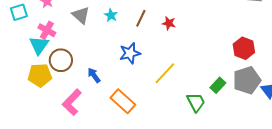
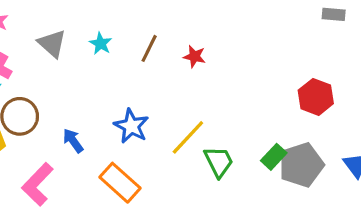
blue star: (130, 53) -> (131, 126), moved, turned -30
gray pentagon: (247, 80) -> (301, 165), moved
green trapezoid: (196, 102) -> (219, 162), moved

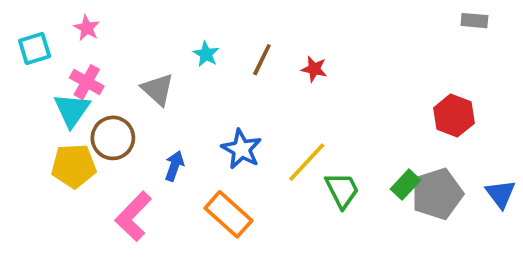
gray triangle: (52, 44) -> (158, 89), moved
blue arrow: (73, 141) -> (174, 166), turned 55

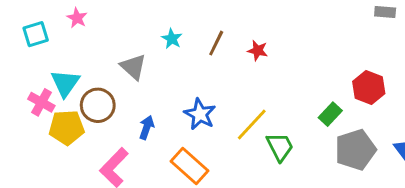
pink cross: (87, 82) -> (41, 102), moved
green rectangle: (405, 185) -> (330, 114), moved

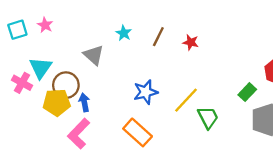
pink star: (77, 18) -> (45, 25), moved
blue star: (200, 114) -> (146, 92), turned 30
yellow pentagon: (67, 127) -> (57, 102), moved
blue arrow: (147, 127) -> (84, 102), moved, turned -30

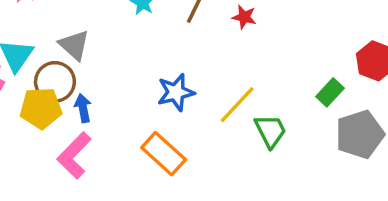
gray triangle: (94, 55) -> (74, 45), moved

